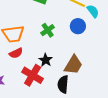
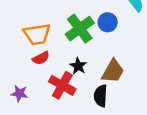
blue circle: (78, 26) -> (108, 22), moved
green cross: (48, 30) -> (80, 29), size x1.6

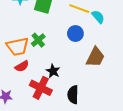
green cross: (80, 29) -> (38, 40), moved, size x0.6
brown trapezoid: (113, 71) -> (95, 57), moved

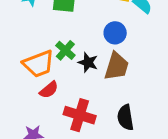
brown trapezoid: (95, 57) -> (117, 66), moved
black star: (53, 71) -> (88, 62), moved

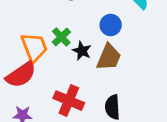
orange trapezoid: (38, 64) -> (34, 47), turned -96
red semicircle: (49, 90) -> (21, 75), moved, size x1.6

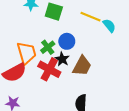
blue circle: (111, 25) -> (67, 41), moved
red cross: (69, 101) -> (49, 69), moved

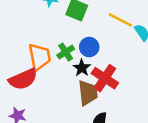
brown trapezoid: (82, 66) -> (88, 93), moved, turned -40
red cross: (49, 69) -> (105, 78), moved

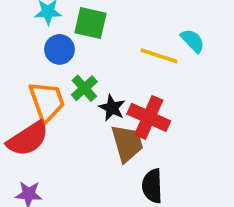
yellow line: (120, 20) -> (159, 56), moved
blue circle: (89, 47) -> (59, 49), moved

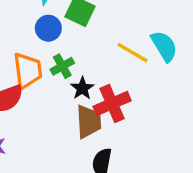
cyan semicircle: (193, 41) -> (164, 46), size x1.4
red cross: (149, 117) -> (112, 104), turned 30

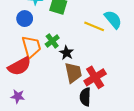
blue circle: (48, 28) -> (25, 19), moved
red cross: (112, 104) -> (95, 77), moved

